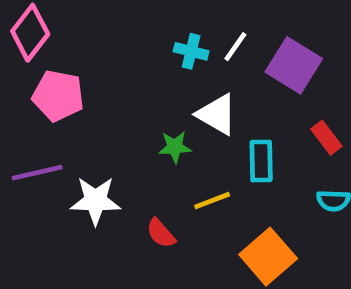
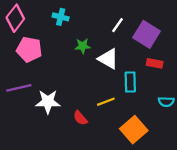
cyan cross: (191, 51) -> (61, 17), moved
red rectangle: (326, 138) -> (155, 63), moved, turned -42
green star: (175, 147) -> (83, 46), moved

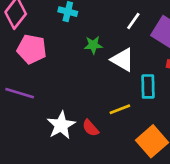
purple line: (19, 88) -> (20, 93), turned 30
white star: (48, 102) -> (61, 125), moved, turned -30

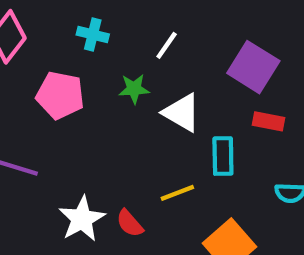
white line: (133, 21) -> (167, 45), moved
pink pentagon: (32, 49) -> (60, 95), moved

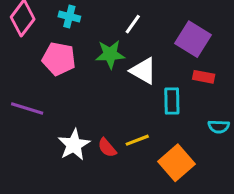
cyan cross: (93, 35) -> (69, 17), moved
green star: (134, 89) -> (110, 54), size x1.4
yellow line: (177, 193) -> (137, 140), moved

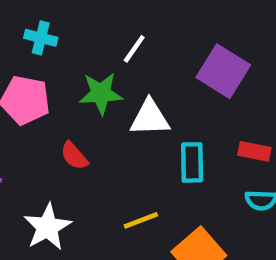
white triangle: (143, 71) -> (150, 118), turned -32
red rectangle: (204, 77) -> (254, 151), moved
red semicircle: (107, 148) -> (74, 156), moved

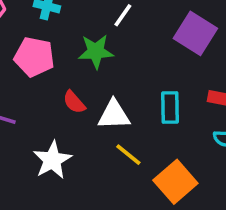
white triangle: (150, 118) -> (114, 115), moved
yellow line: (141, 220) -> (128, 155), turned 60

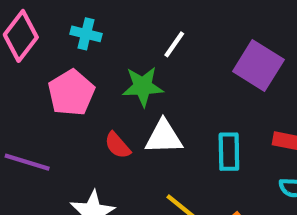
pink pentagon: (34, 57) -> (71, 93), turned 30
white triangle: (114, 115) -> (164, 137), moved

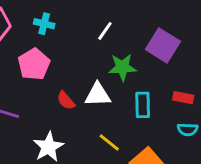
green star: (143, 86) -> (122, 67), moved

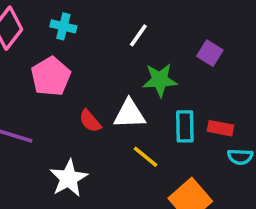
purple square: (163, 45) -> (210, 53), size x0.6
red rectangle: (183, 98) -> (221, 128), moved
yellow line: (109, 143) -> (146, 157), moved

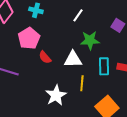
red semicircle: (90, 121) -> (45, 57), moved
yellow line: (146, 157) -> (82, 83), turned 56
white star: (69, 178) -> (56, 95), moved

